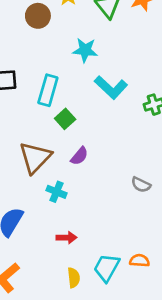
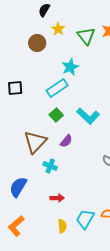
cyan star: (85, 50) -> (70, 67), turned -30
cyan L-shape: (111, 87) -> (88, 116), moved
cyan rectangle: (48, 90) -> (57, 88), moved, turned 40

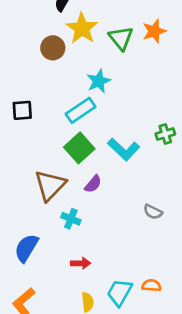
yellow star: (58, 29) -> (82, 28), size x1.6
green square: (56, 115) -> (79, 148), size x1.5

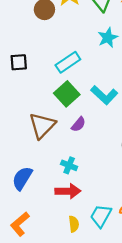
cyan star: (99, 81) -> (108, 38), moved
cyan cross: (71, 219) -> (69, 165), moved
red arrow: (81, 263) -> (68, 191), size x1.5

